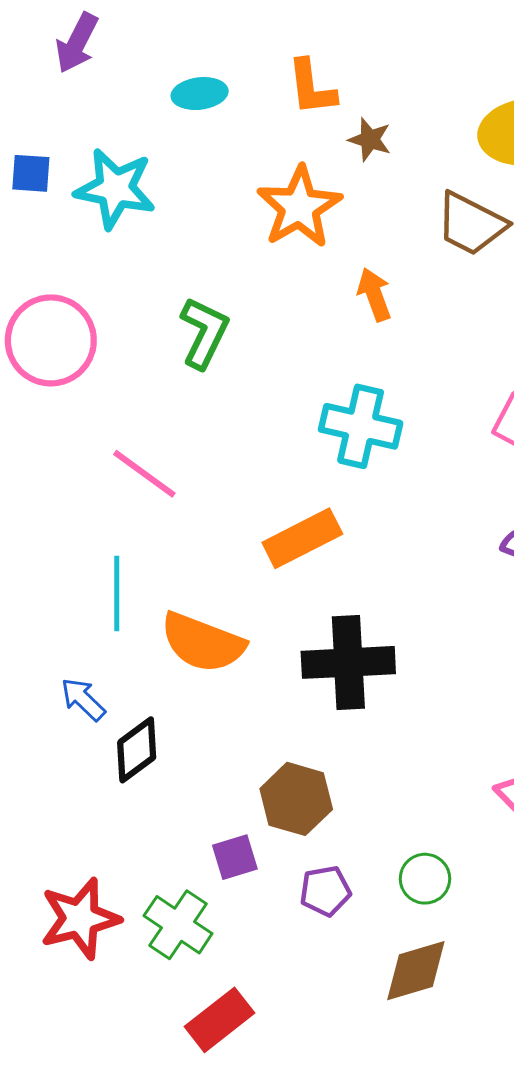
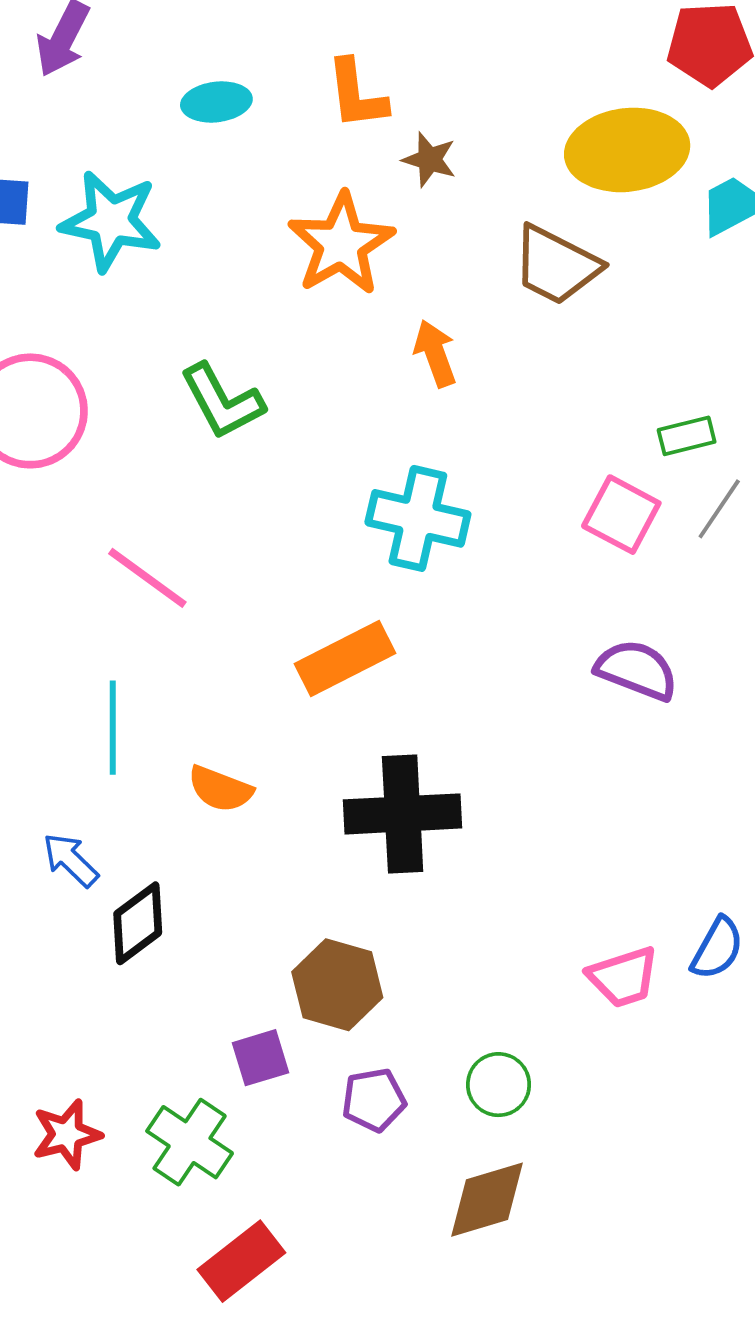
green L-shape: (204, 333) -> (222, 401), turned 126
orange semicircle: (203, 643) -> (220, 789), size x0.6
red star: (80, 919) -> (67, 1134), size x0.7

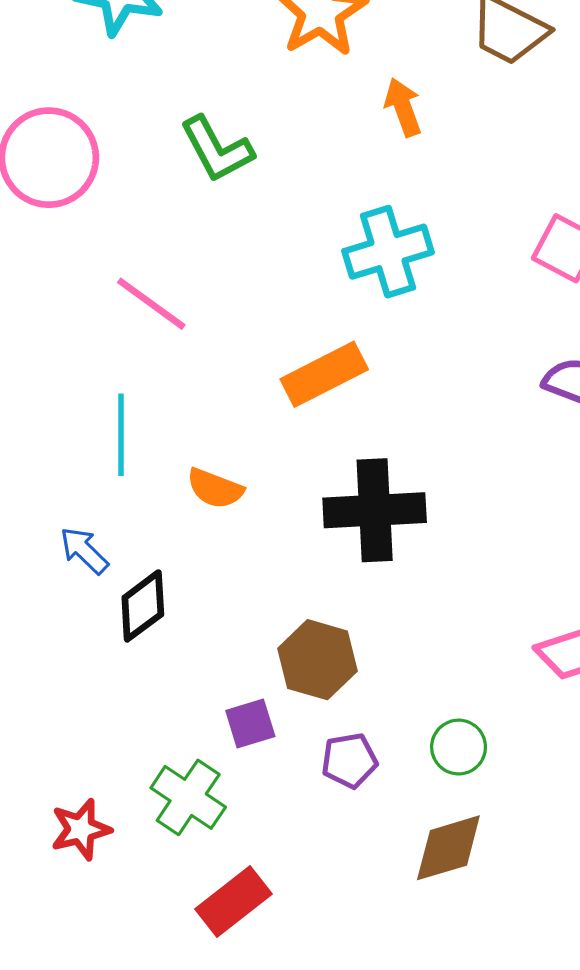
cyan cross: (418, 518) -> (388, 252), turned -30
red star: (67, 1134) -> (81, 829), moved

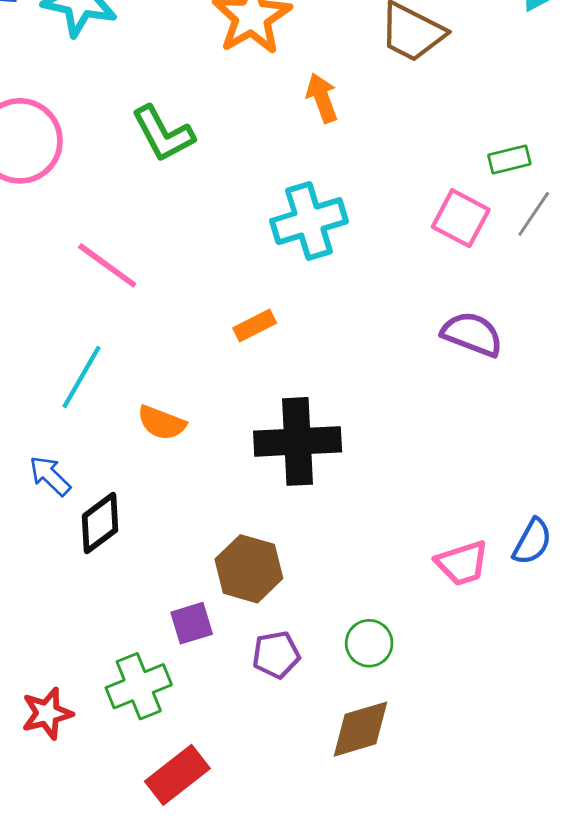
orange rectangle: (324, 374) -> (255, 326), size x0.6
cyan line: (121, 435) -> (81, 377), turned 30
green cross: (188, 797) -> (139, 686), turned 34

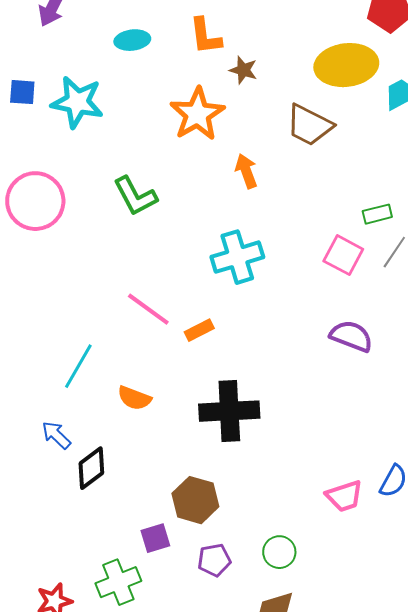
pink line: (107, 265) -> (148, 309), moved

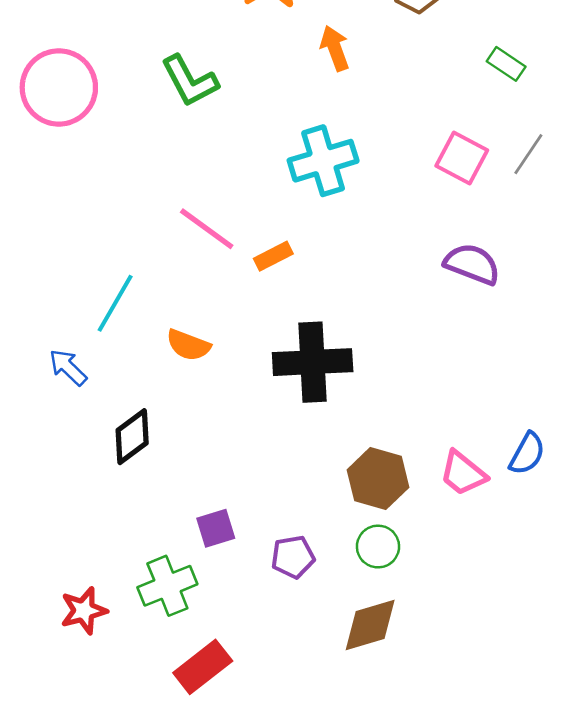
green rectangle: (377, 214) -> (506, 64), moved, turned 48
blue arrow: (56, 435) -> (68, 367), moved
pink trapezoid: (344, 496) -> (463, 473), turned 57
brown hexagon: (195, 500) -> (378, 479), moved

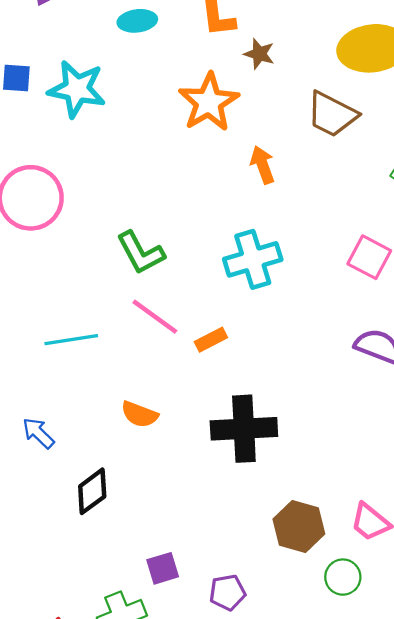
green L-shape: (190, 81) -> (141, 253), moved
cyan line: (115, 303) -> (71, 340), moved, turned 51
green circle: (378, 547) -> (343, 577), moved

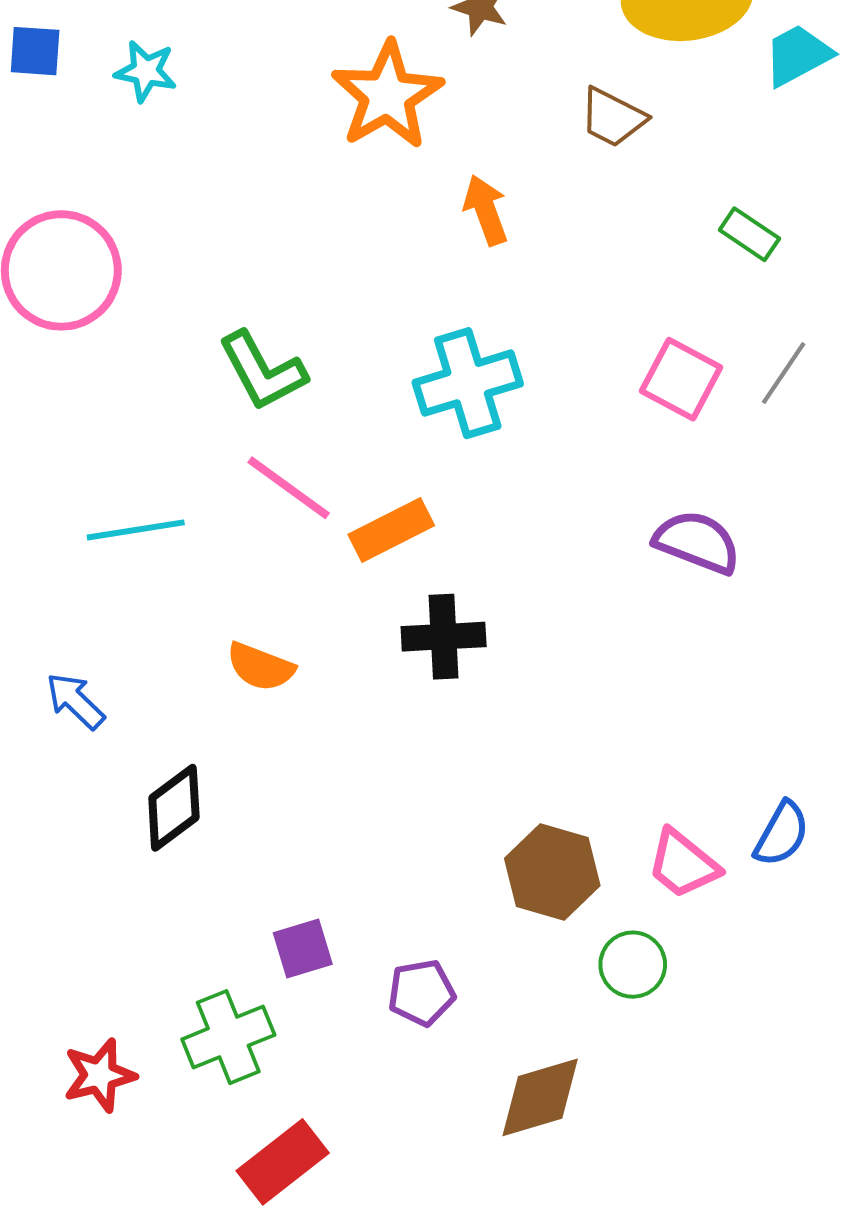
cyan star: (77, 89) -> (146, 71), size x0.6
brown trapezoid: (332, 114) -> (613, 117), size x0.7
orange rectangle: (211, 340) -> (391, 530), size x1.4
black cross: (244, 429) -> (444, 637), moved, size x0.7

